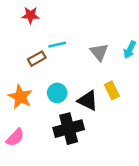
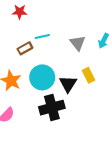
cyan circle: (57, 93) -> (42, 77), size x1.5
black triangle: (88, 101) -> (68, 84), turned 36

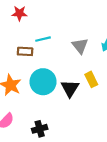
brown rectangle: (25, 48) -> (25, 51), turned 32
black cross: (52, 108) -> (40, 129), moved, size x0.6

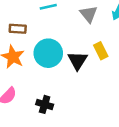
brown rectangle: (25, 51) -> (18, 29), moved
black cross: (40, 129) -> (45, 104), turned 32

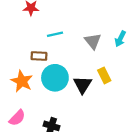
brown rectangle: (18, 29) -> (39, 56), moved

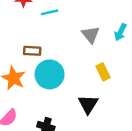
cyan line: (55, 34) -> (50, 12), moved
black triangle: (82, 85) -> (88, 104), moved

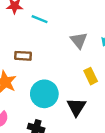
cyan line: (50, 12) -> (40, 19), turned 35
cyan circle: (50, 74) -> (44, 94), moved

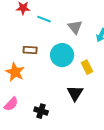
gray triangle: (79, 40) -> (75, 27), moved
cyan circle: (44, 94) -> (62, 55), moved

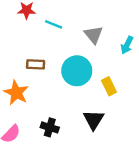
black cross: (41, 111) -> (50, 127), moved

